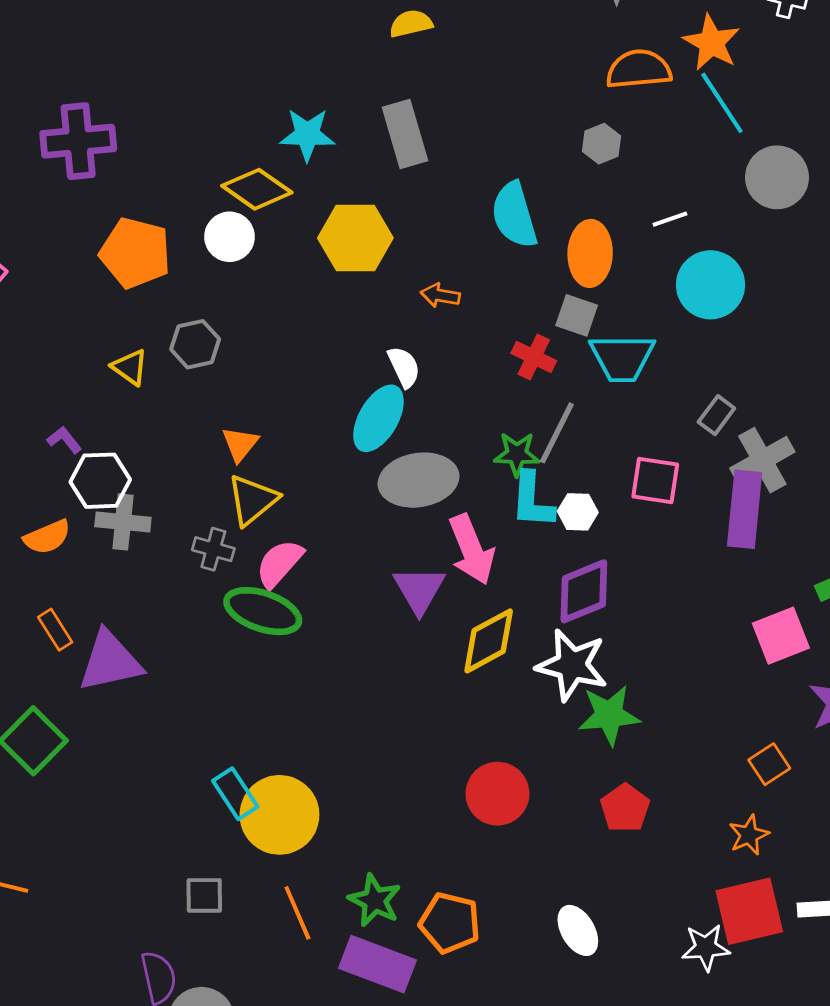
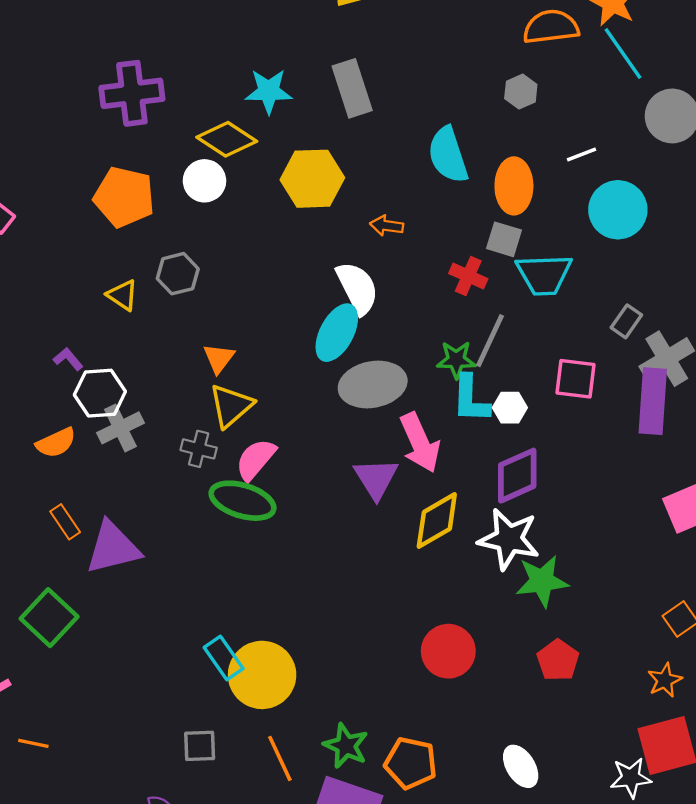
purple cross: (78, 141) -> (132, 93), moved
white semicircle: (404, 367) -> (357, 288), size x1.5
gray cross: (123, 522) -> (120, 428), turned -30

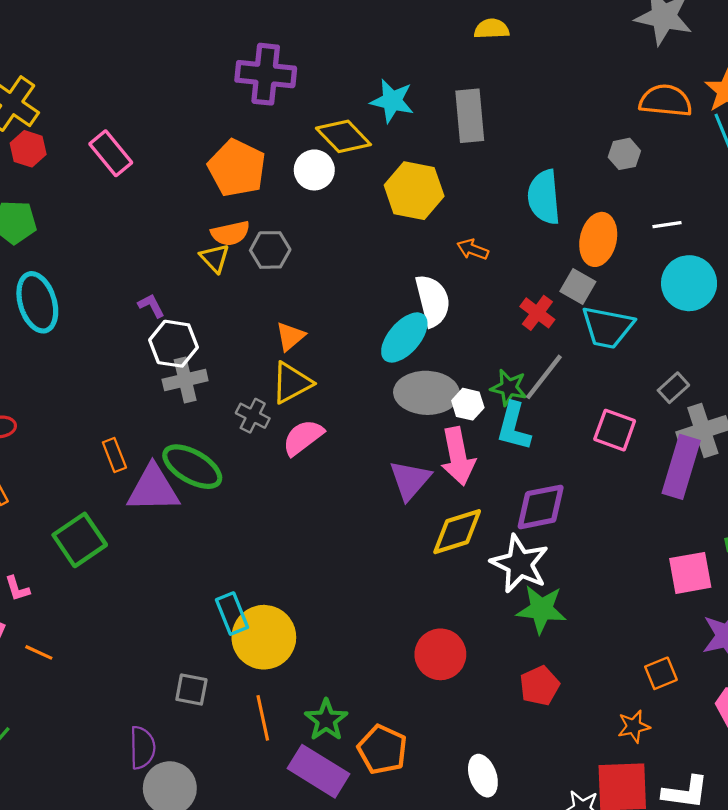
white hexagon: (510, 408) -> (468, 404), moved
orange semicircle: (56, 443) -> (230, 233), moved
green ellipse: (243, 501) -> (192, 467), moved

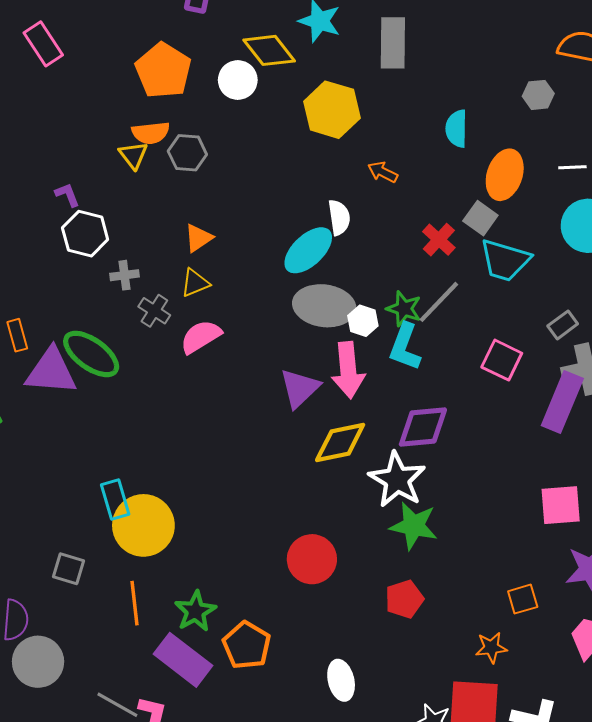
cyan semicircle: (544, 197) -> (457, 129), size x0.7
white semicircle: (433, 301) -> (339, 217), size x0.7
gray cross: (185, 380) -> (125, 275), moved, size x0.7
yellow triangle: (292, 383) -> (195, 283), size x0.7

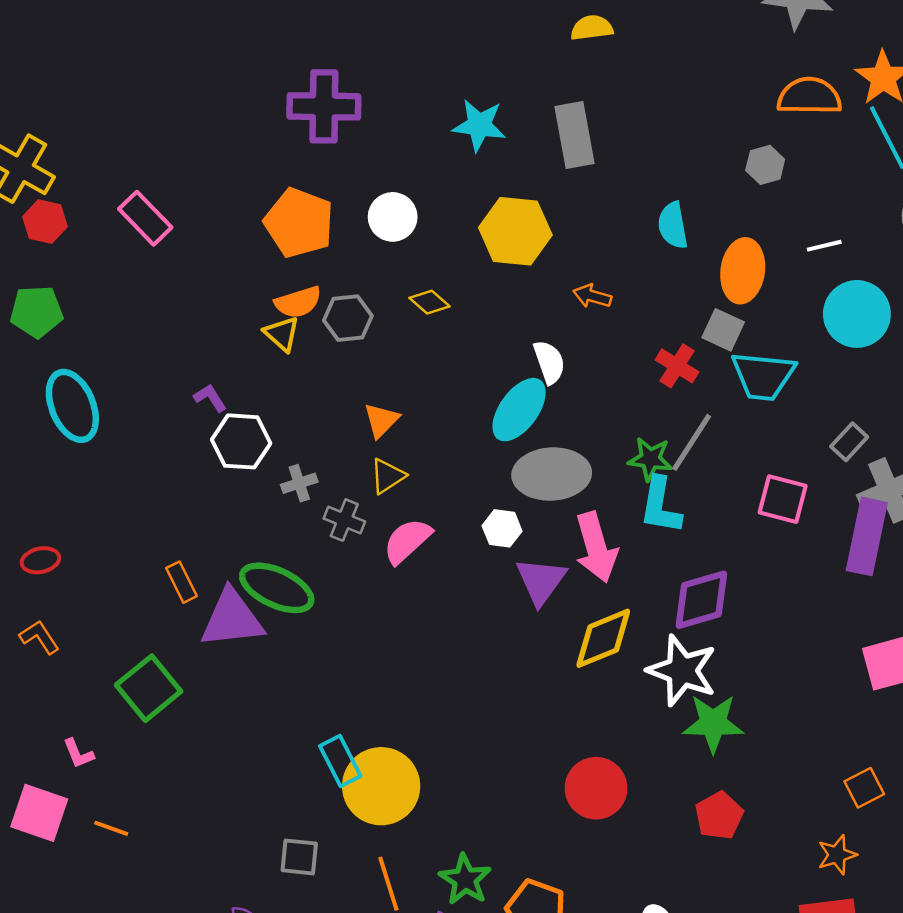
yellow diamond: (269, 50) -> (430, 302), moved, size x0.6
white hexagon: (363, 321) -> (502, 528), moved

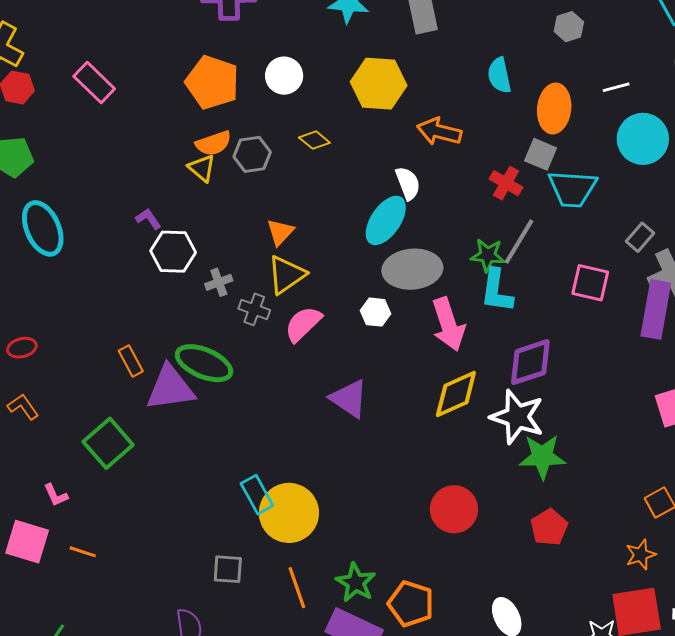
orange arrow: (592, 296) -> (439, 132), size x1.5
yellow triangle: (388, 476) -> (286, 275), size x1.4
purple triangle: (541, 581) -> (349, 399), moved, turned -30

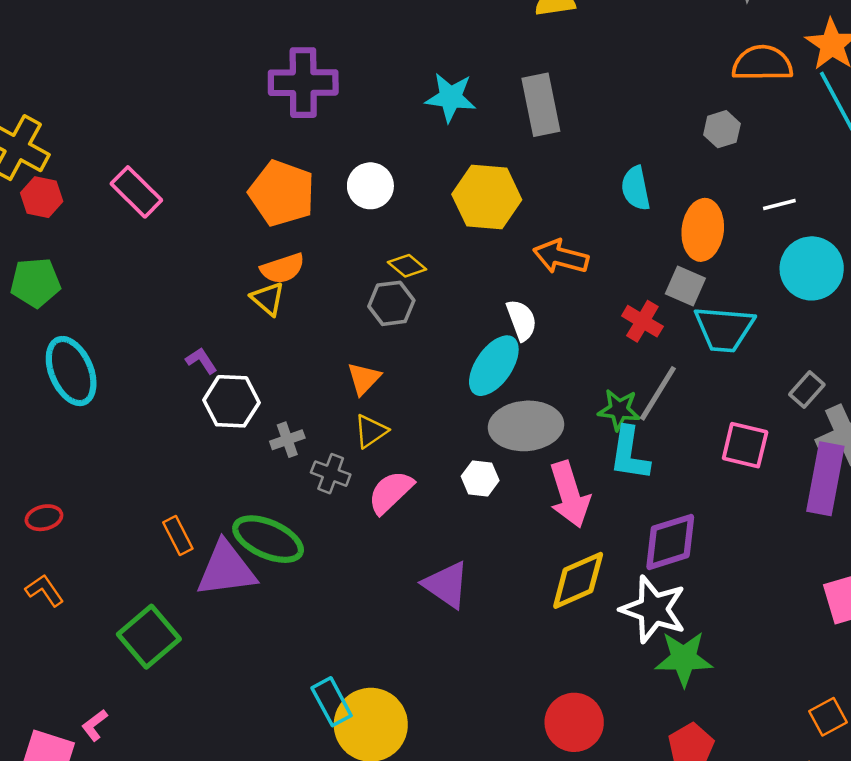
gray hexagon: (252, 154) -> (391, 303), moved
yellow triangle: (286, 275) -> (371, 431), size x0.7
pink L-shape: (56, 495) -> (95, 725), moved, turned 76

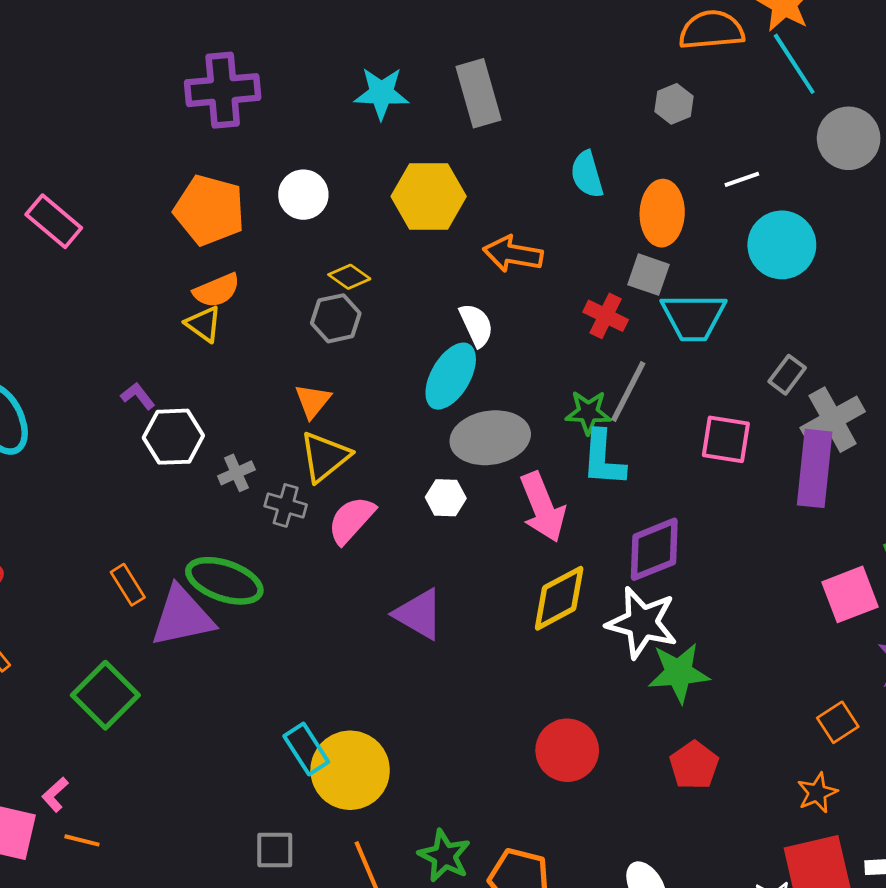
yellow triangle: (371, 431) -> (325, 457), size x1.4

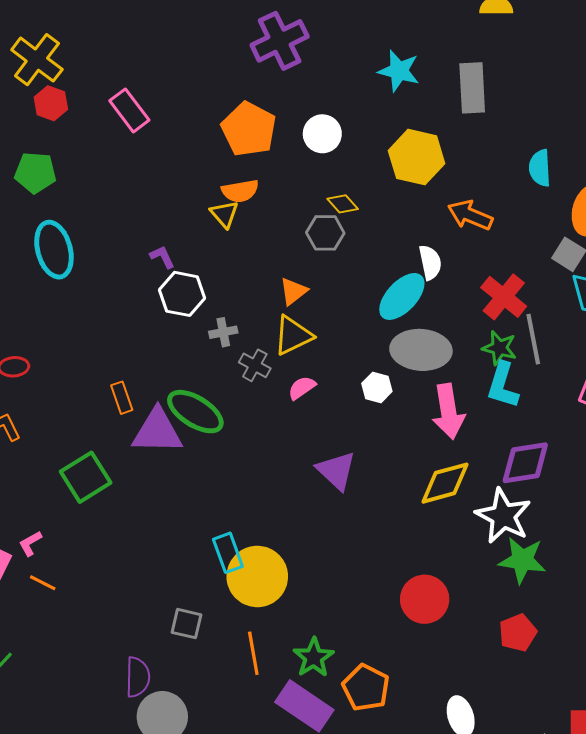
purple cross: (223, 90) -> (280, 41), turned -34
red cross: (606, 316) -> (504, 297), moved, size x1.4
gray line: (628, 392) -> (533, 339), turned -51
pink semicircle: (351, 520) -> (302, 388), size x0.7

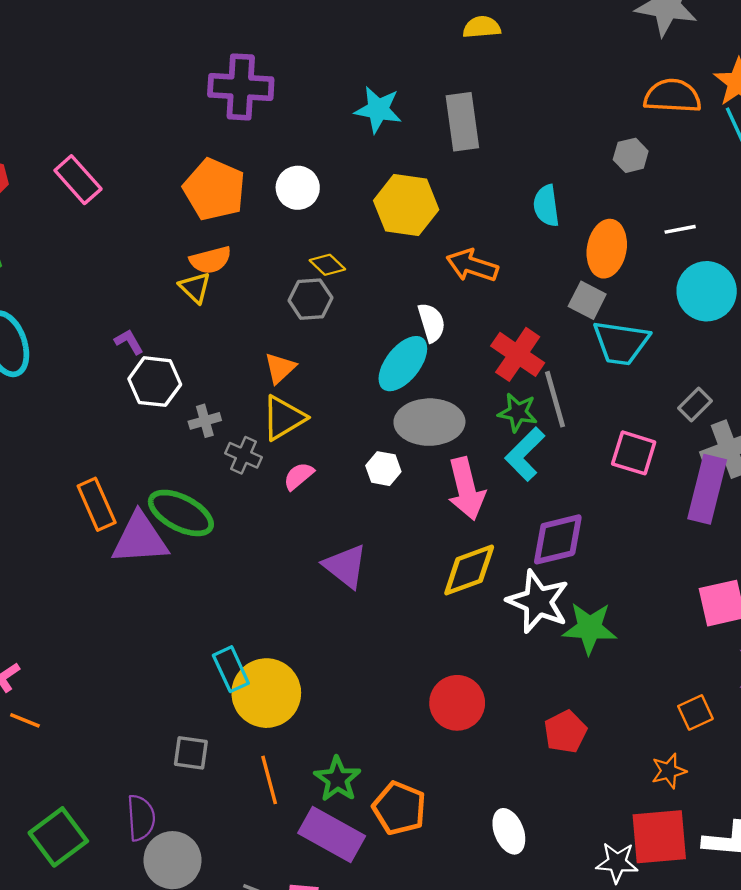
purple cross: (280, 41) -> (241, 87), turned 34
cyan L-shape: (503, 385) -> (525, 454), turned 33
orange rectangle: (122, 398) -> (97, 504), size x1.4
green square: (86, 477) -> (58, 837), moved
green star: (522, 560) -> (590, 628), moved

